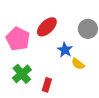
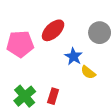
pink pentagon: (18, 39) -> (20, 44), turned -30
green cross: (22, 74) -> (25, 96), moved

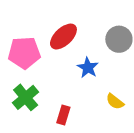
yellow semicircle: (88, 72) -> (115, 101), moved
green cross: (25, 96) -> (26, 97), moved

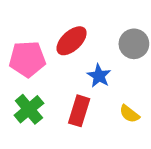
red rectangle: (63, 115) -> (79, 111), moved, size x1.4

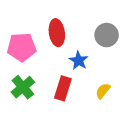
red ellipse: (72, 41) -> (57, 33), turned -55
yellow semicircle: (129, 114) -> (103, 91), turned 91

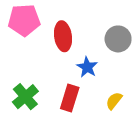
pink pentagon: (22, 47) -> (24, 20), moved

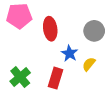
yellow semicircle: (114, 101) -> (89, 64), moved

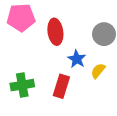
green cross: (20, 77) -> (22, 85), turned 30

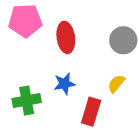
blue star: (77, 59) -> (64, 84), moved, turned 30
red rectangle: (61, 86) -> (91, 112), moved

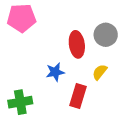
red ellipse: (66, 37) -> (77, 44), moved
green cross: (27, 100) -> (20, 102), moved

